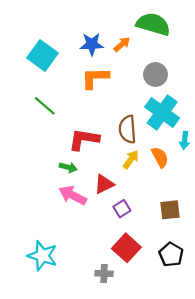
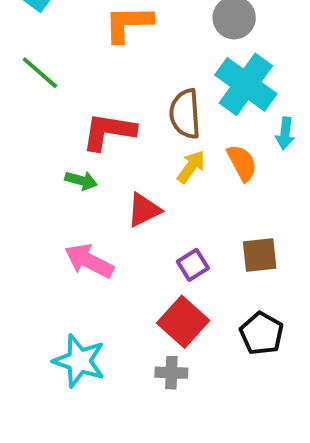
pink arrow: (73, 195) -> (89, 261), moved
purple square: (122, 209) -> (193, 265), moved
cyan star: (42, 256) -> (79, 361), moved
gray cross: (104, 274) -> (171, 373), moved

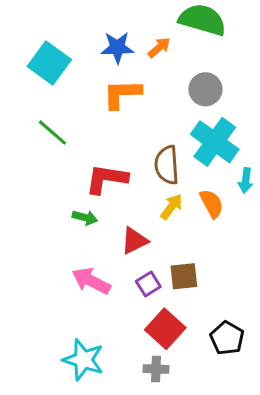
brown square: (260, 255) -> (184, 276), moved
purple square: (193, 265) -> (148, 284), moved

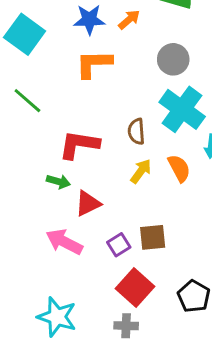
brown semicircle: (167, 165) -> (136, 131), size x0.7
red triangle: (134, 241) -> (88, 204), moved

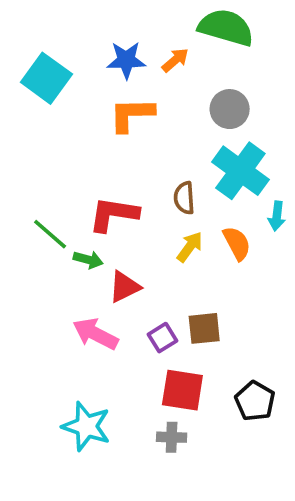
green line: (27, 101) -> (50, 234), moved
red square: (135, 287) -> (182, 390), turned -33

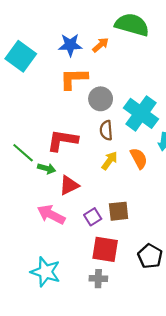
gray circle: (230, 109) -> (101, 99), moved

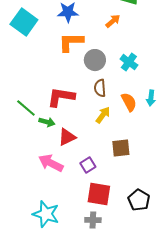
orange arrow: (101, 45) -> (113, 21), moved
cyan cross: (141, 113) -> (129, 62), moved, size x0.6
orange semicircle: (139, 158) -> (129, 102), moved
brown square: (119, 211) -> (121, 148), moved

